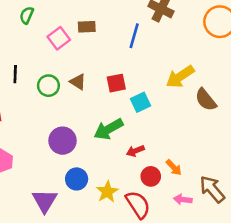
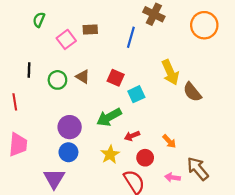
yellow arrow: (180, 77) -> (170, 72), turned -80
red square: (116, 83) -> (116, 78), turned 35
orange arrow: (174, 167) -> (169, 141), moved
blue circle: (77, 179) -> (68, 152), moved
yellow star: (107, 192) -> (110, 154), moved

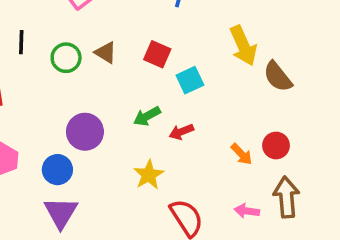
green arrow: (109, 117) -> (147, 116), size x0.7
red arrow: (132, 136) -> (181, 132), moved
blue circle: (68, 152) -> (57, 170), moved
red circle: (145, 158) -> (276, 145), moved
brown arrow: (198, 169) -> (286, 197), turned 35

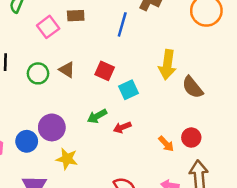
yellow arrow: (243, 46) -> (167, 65), turned 32
blue circle: (57, 170) -> (27, 141), moved
yellow star: (149, 175) -> (67, 159), moved, turned -30

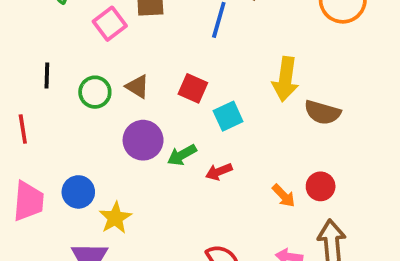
brown semicircle: (193, 87) -> (322, 112), turned -35
purple circle: (52, 127) -> (143, 140), moved
yellow star: (67, 159) -> (115, 218), moved, turned 30

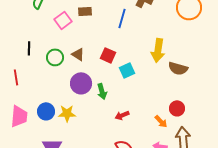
green arrow: (182, 155) -> (102, 91), turned -77
red arrow: (219, 172) -> (122, 115), moved
orange arrow: (284, 196) -> (161, 121), moved
yellow star: (115, 218) -> (67, 113), moved, turned 30

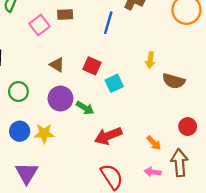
yellow arrow: (158, 50) -> (150, 60), size x0.6
green circle: (55, 57) -> (18, 92), moved
green arrow: (102, 91) -> (85, 108), turned -42
red circle: (177, 108) -> (188, 127), moved
red arrow: (122, 115) -> (108, 136), size x1.6

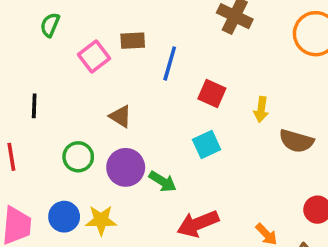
blue line: (108, 23) -> (170, 64), moved
red square: (92, 66) -> (212, 93), moved
green circle: (18, 92) -> (78, 157), moved

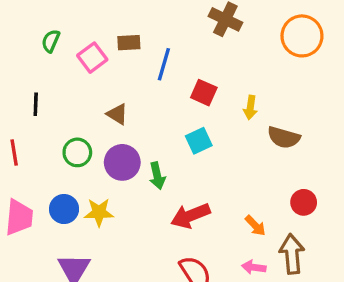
green semicircle: (50, 25) -> (51, 41), moved
green arrow: (163, 181) -> (157, 176), turned 45

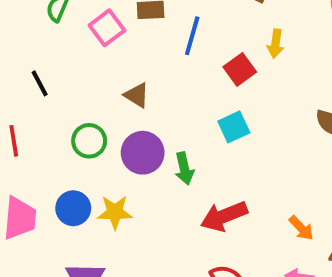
red square: (204, 93) -> (240, 69), turned 30
black line: (36, 104) -> (40, 83), turned -30
yellow arrow: (250, 108) -> (275, 44), moved

